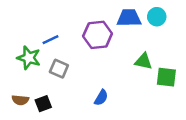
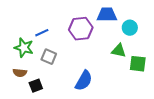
cyan circle: (157, 17) -> (130, 28), moved
blue semicircle: (101, 98) -> (84, 81), size x1.5
brown semicircle: (20, 100) -> (20, 73), moved

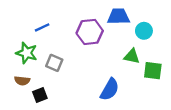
blue line: (42, 33) -> (42, 27), moved
blue semicircle: (84, 81) -> (110, 89), moved

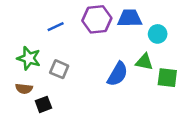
blue line: (42, 27) -> (56, 27), moved
purple hexagon: (90, 32) -> (97, 19), moved
blue semicircle: (110, 89) -> (118, 74), moved

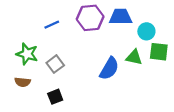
gray square: (59, 69) -> (55, 64), turned 30
green square: (167, 78) -> (159, 52), moved
black square: (43, 104) -> (55, 97), moved

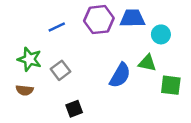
green square: (159, 52) -> (171, 85), moved
black square: (55, 97) -> (74, 109), moved

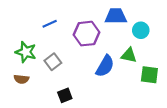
purple hexagon: (99, 20) -> (87, 34), moved

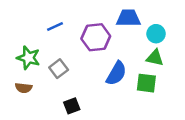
green triangle: (129, 55) -> (155, 58), moved
green square: (149, 75) -> (146, 83), moved

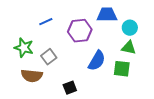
brown semicircle: (24, 88) -> (32, 76), moved, size x1.5
black square: (72, 106) -> (70, 88), moved

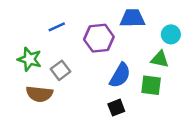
cyan circle: (130, 28) -> (171, 34), moved
black square: (70, 88) -> (116, 108), moved

